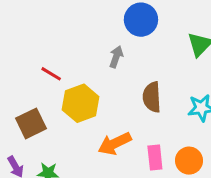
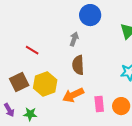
brown semicircle: (152, 97) -> (78, 65), moved
yellow hexagon: (81, 103) -> (45, 84), moved

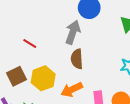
gray arrow: (74, 39) -> (73, 32), size x1.6

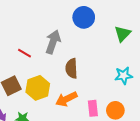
gray arrow: (73, 32) -> (53, 42), moved

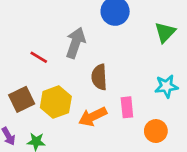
pink rectangle: (93, 108) -> (127, 107), moved

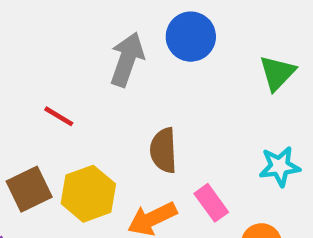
gray arrow: (76, 43) -> (127, 59), moved
pink rectangle: (127, 107) -> (211, 203), turned -30

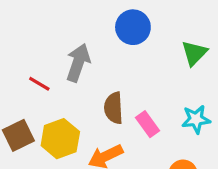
gray arrow: (127, 59) -> (78, 63), moved
pink rectangle: (211, 203) -> (148, 124), moved

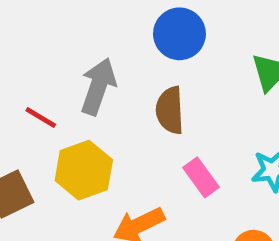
brown semicircle: (114, 108) -> (170, 110), moved
yellow hexagon: (60, 139) -> (84, 170), moved

